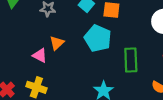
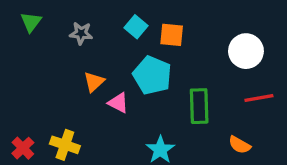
pink triangle: (40, 55) -> (118, 103), moved

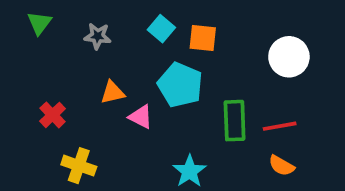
orange triangle: (94, 82) -> (113, 92), turned 30
red line: (259, 98) -> (280, 126), moved
red cross: (23, 148) -> (53, 115), moved

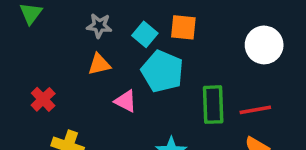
cyan square: (161, 29) -> (145, 34), moved
gray star: (98, 36) -> (99, 26), moved
orange triangle: (113, 92) -> (99, 64), moved

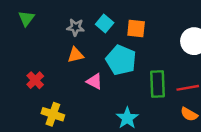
cyan square: (145, 34) -> (105, 23), moved

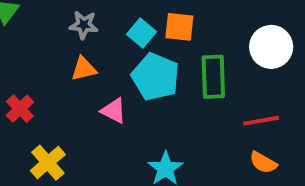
cyan square: (105, 23) -> (142, 33), moved
green rectangle: (158, 84) -> (213, 77), moved
yellow cross: (53, 114) -> (48, 163), turned 30

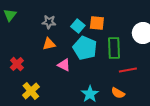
red line: (261, 121) -> (128, 70), moved
orange semicircle: (263, 163) -> (118, 93), moved

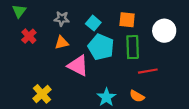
orange square: (97, 23) -> (127, 20), moved
red cross: (17, 64) -> (29, 36), moved
pink triangle: (64, 65) -> (78, 66), size x1.5

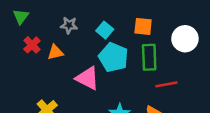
orange triangle: (62, 43) -> (55, 52), moved

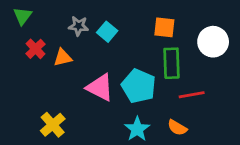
cyan square: (105, 30) -> (107, 32), moved
cyan pentagon: (113, 57) -> (139, 86), moved

